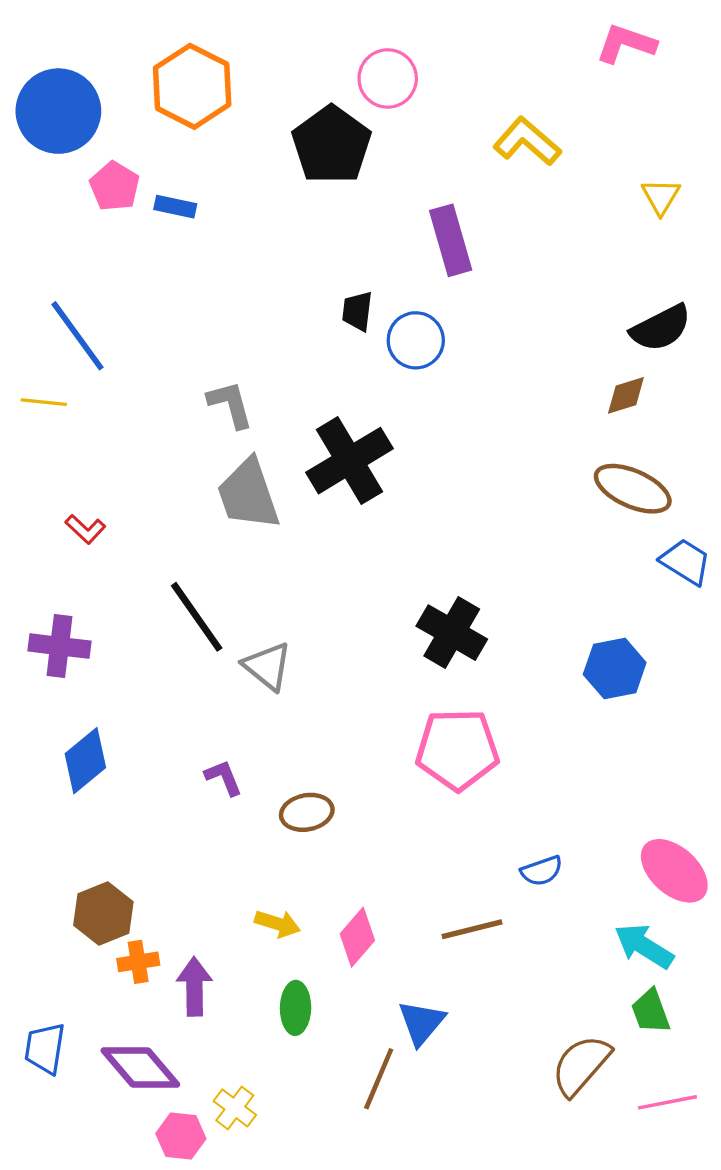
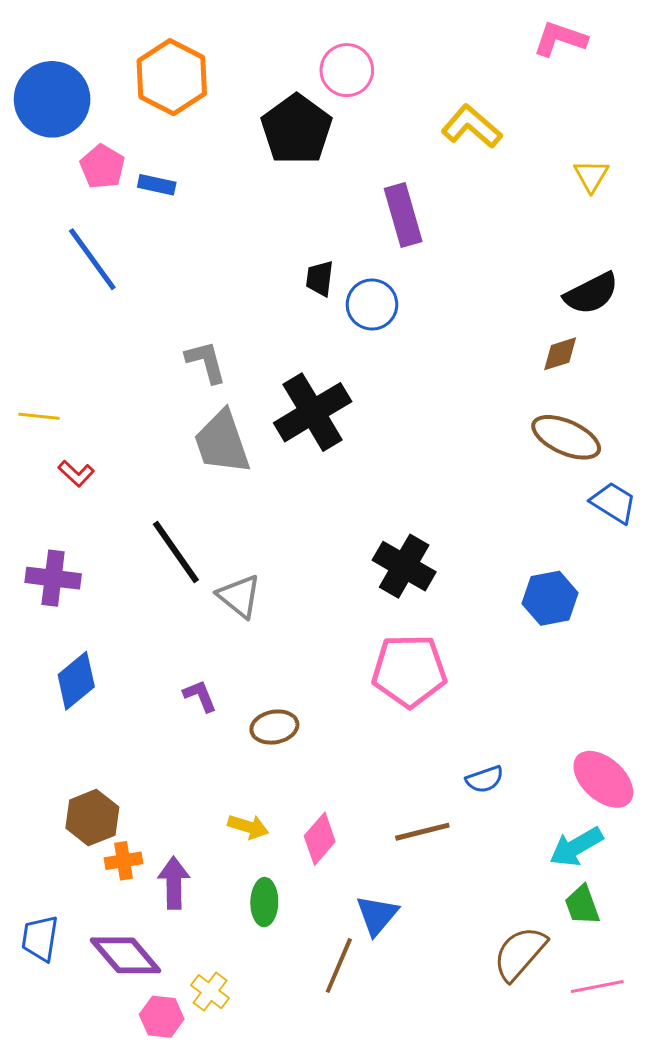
blue line: (77, 336) -> (92, 259), moved
yellow line: (44, 402) -> (39, 416), moved
cyan arrow: (644, 946) -> (576, 847), turned -62

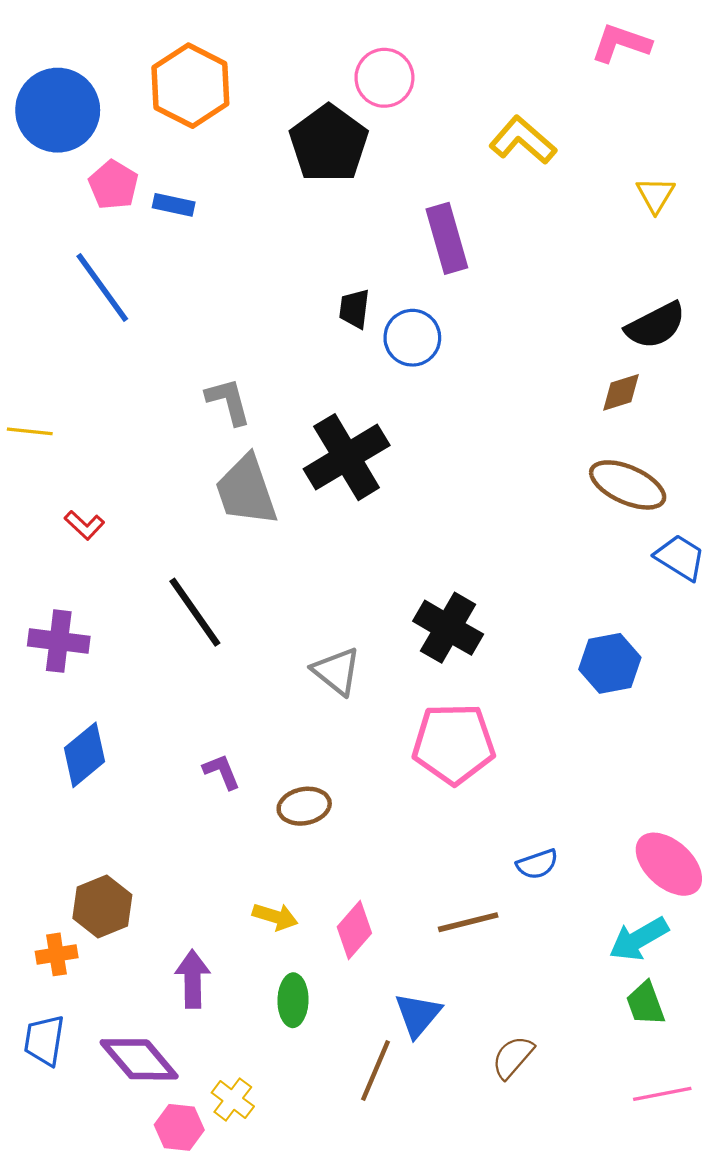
yellow line: (39, 416) -> (30, 431), moved
gray triangle: (239, 596) -> (337, 671), moved
orange cross: (123, 861) -> (57, 954), moved
brown semicircle: (520, 953) -> (513, 1057), moved, size x0.7

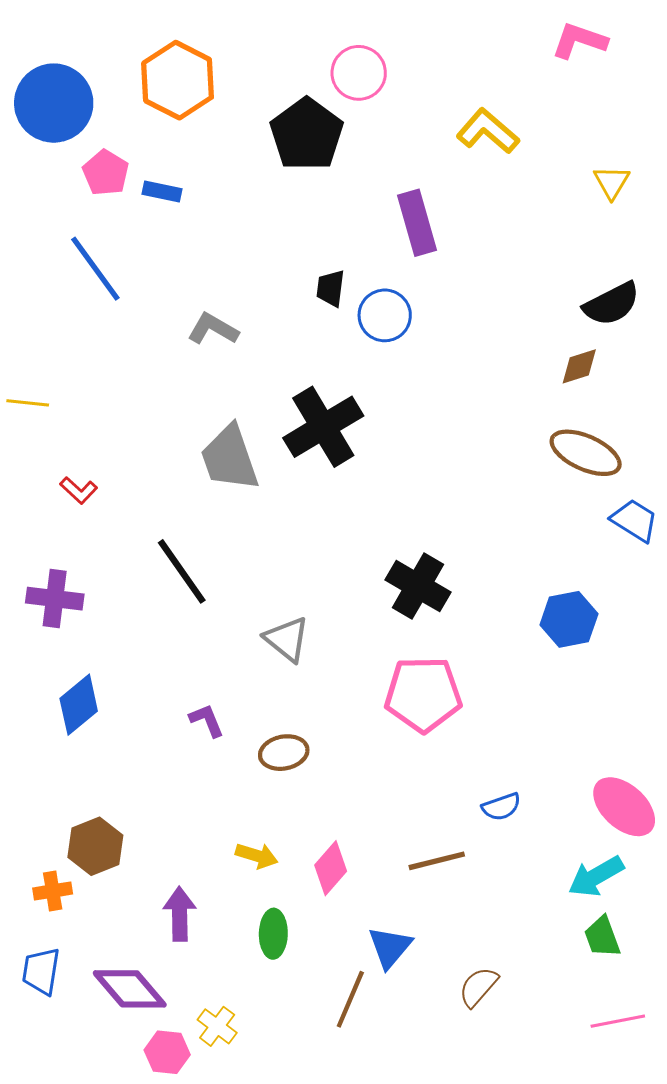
gray L-shape: (228, 401) -> (213, 329), moved, turned -45
gray triangle: (337, 671) -> (287, 639), moved

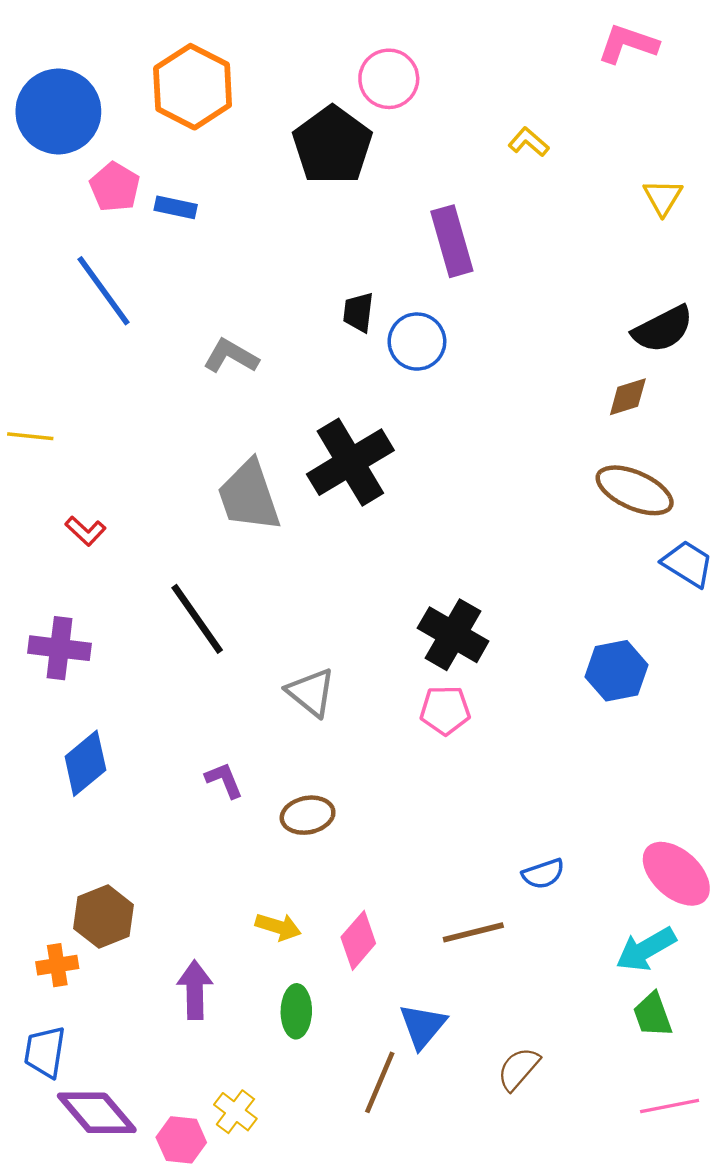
yellow L-shape: (488, 131) -> (529, 142), size x0.6
pink pentagon: (423, 694) -> (445, 710), moved, size x0.6
purple diamond: (130, 989) -> (97, 1113), moved

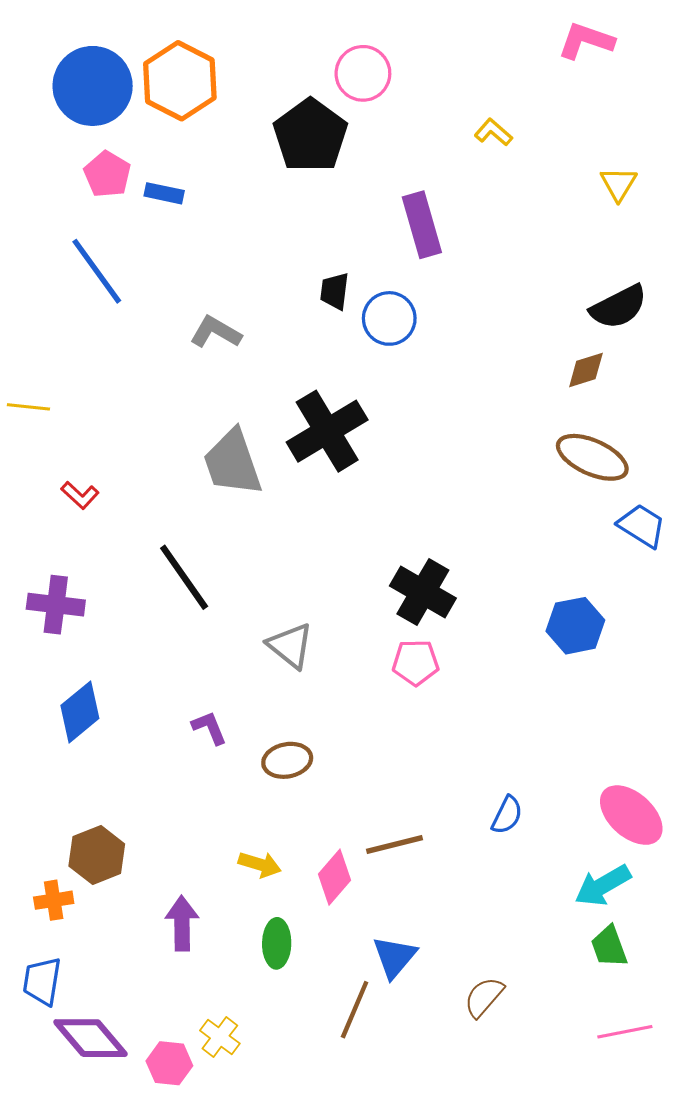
blue circle: (58, 111) -> (93, 86), moved
blue semicircle: (543, 874) -> (507, 815), turned -45
brown line: (473, 932) -> (394, 844), moved

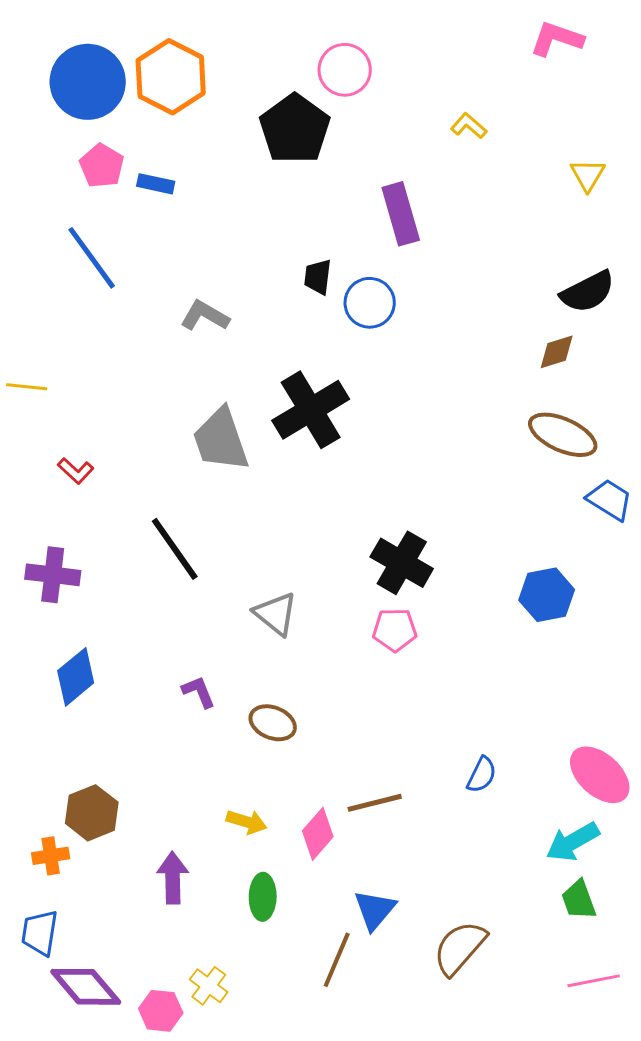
brown ellipse: (287, 760) -> (273, 723), turned 33
brown semicircle: (484, 997) -> (460, 948), size x1.4

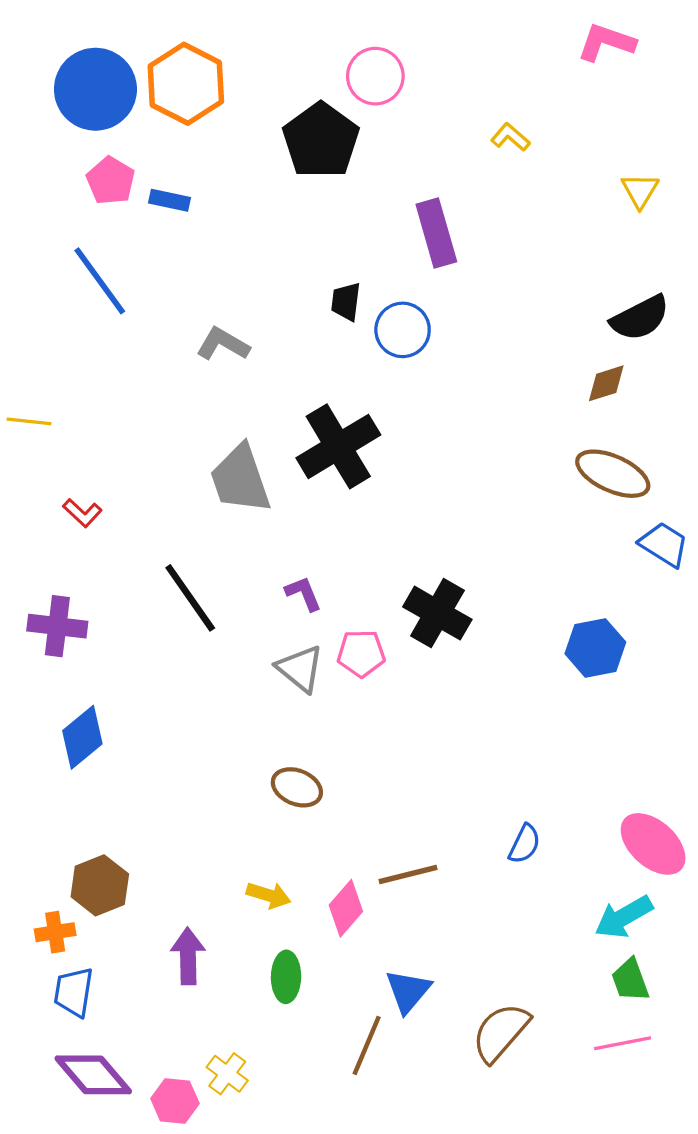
pink pentagon: (395, 630) -> (361, 653), moved
purple L-shape: (199, 692) -> (303, 593), moved
blue trapezoid: (40, 933) -> (74, 992), moved
pink line: (594, 981) -> (623, 1043), moved

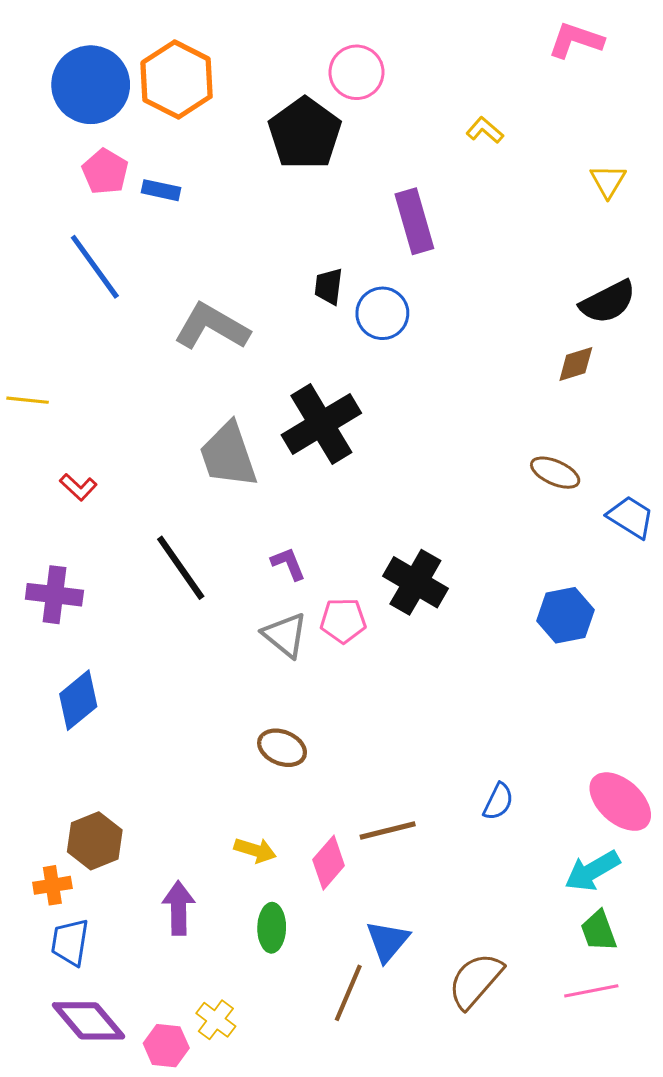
gray L-shape: (223, 344) -> (212, 327), size x1.5
brown ellipse: (613, 474) -> (555, 473), moved, size x0.7

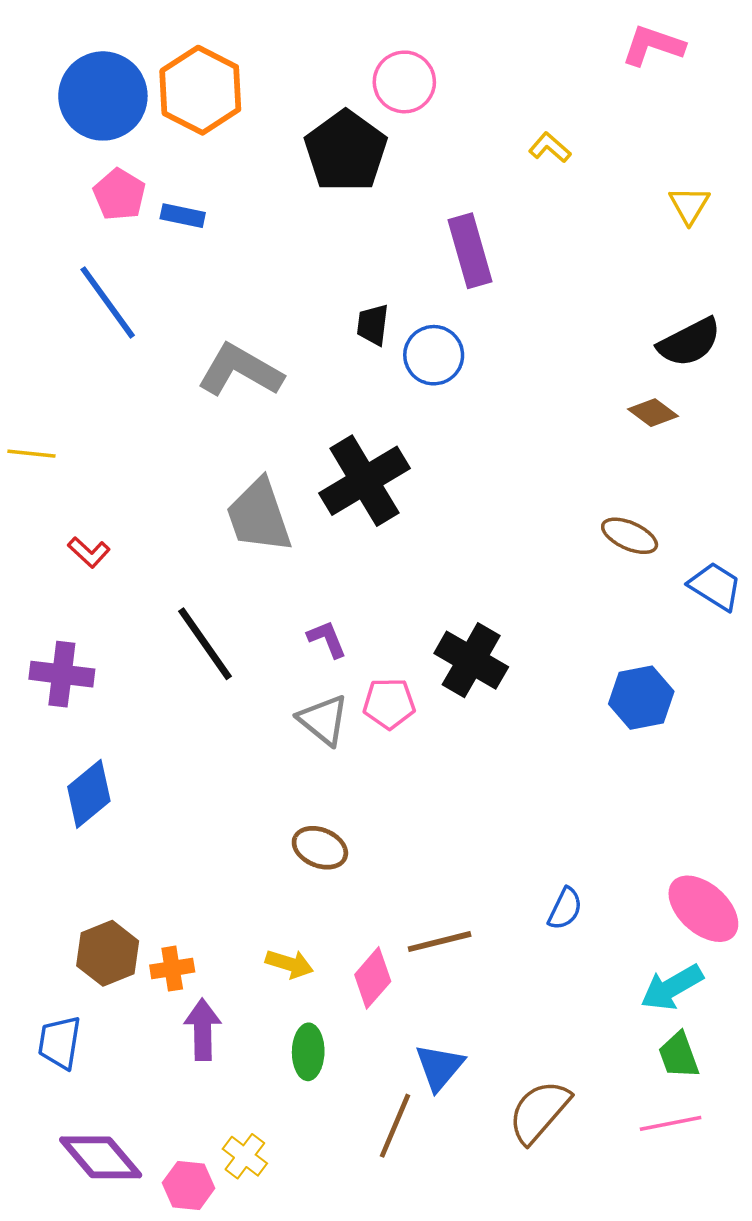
brown diamond: (576, 364) -> (653, 413), turned 54
orange cross: (52, 885) -> (172, 969), moved
blue trapezoid: (70, 942) -> (60, 1042), moved

